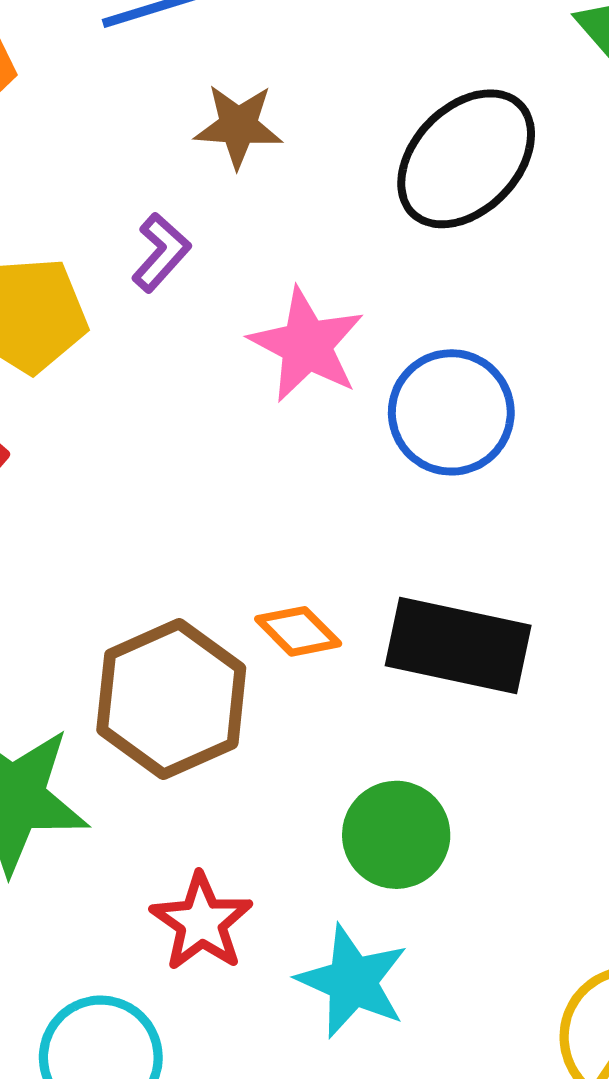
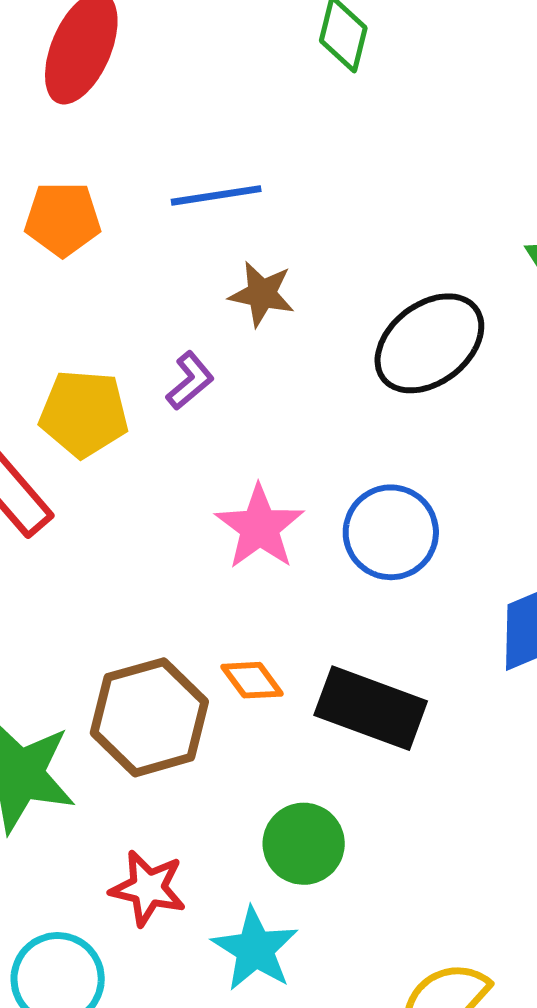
pink star: (307, 345) -> (260, 527), moved
red star: (201, 922) -> (148, 888), turned -30

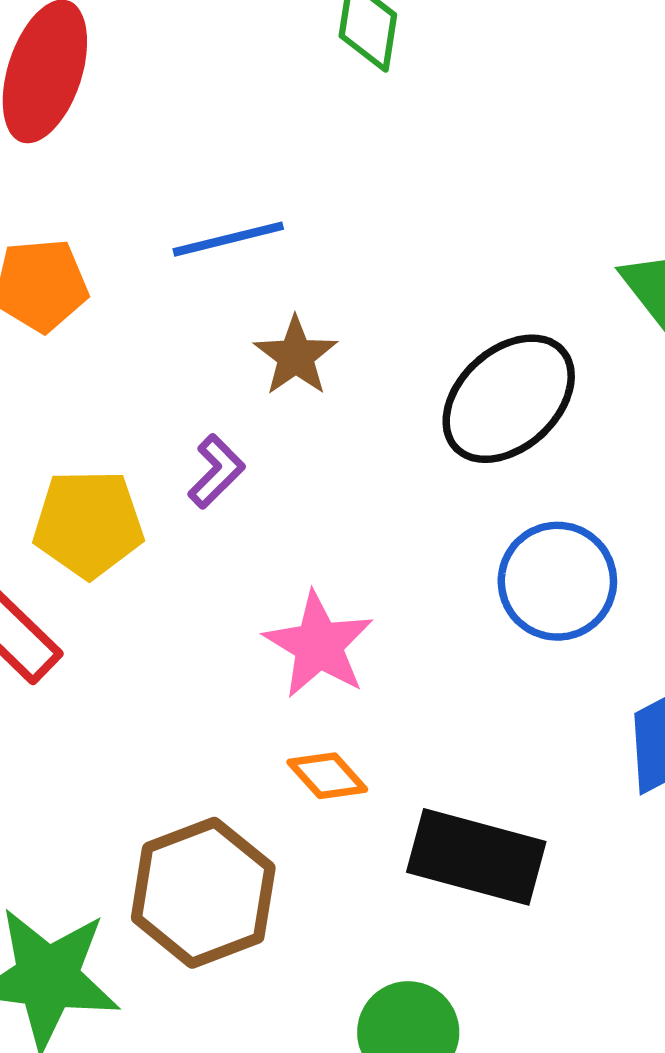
brown star: (262, 294) -> (296, 356), turned 30
blue circle: (391, 532) -> (557, 581), moved
orange diamond: (252, 680) -> (327, 776), moved

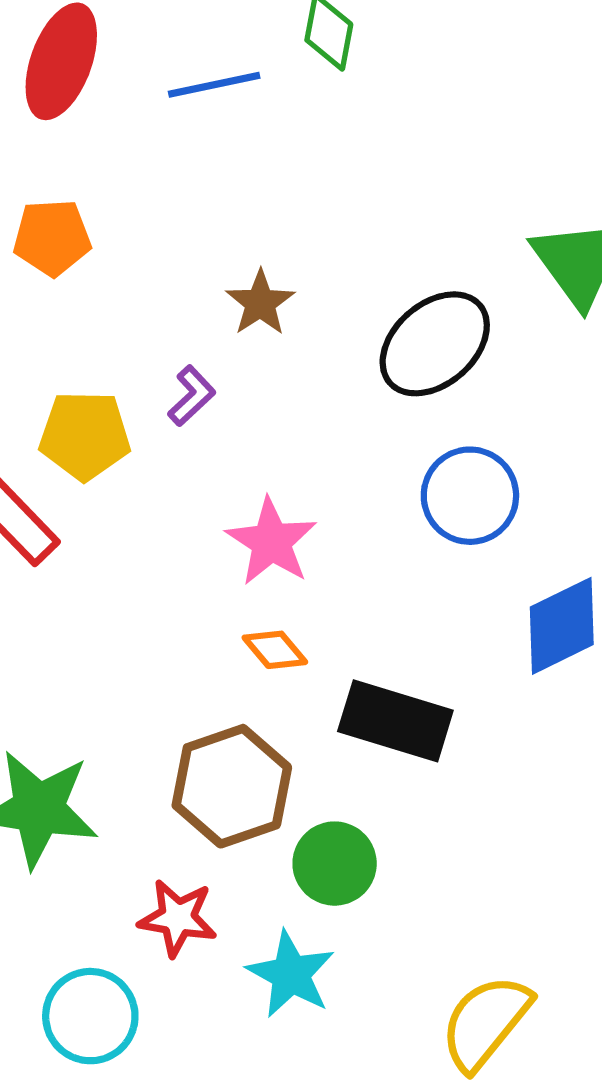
blue line: (228, 239) -> (214, 85), moved
brown hexagon: (203, 893) -> (232, 786), moved

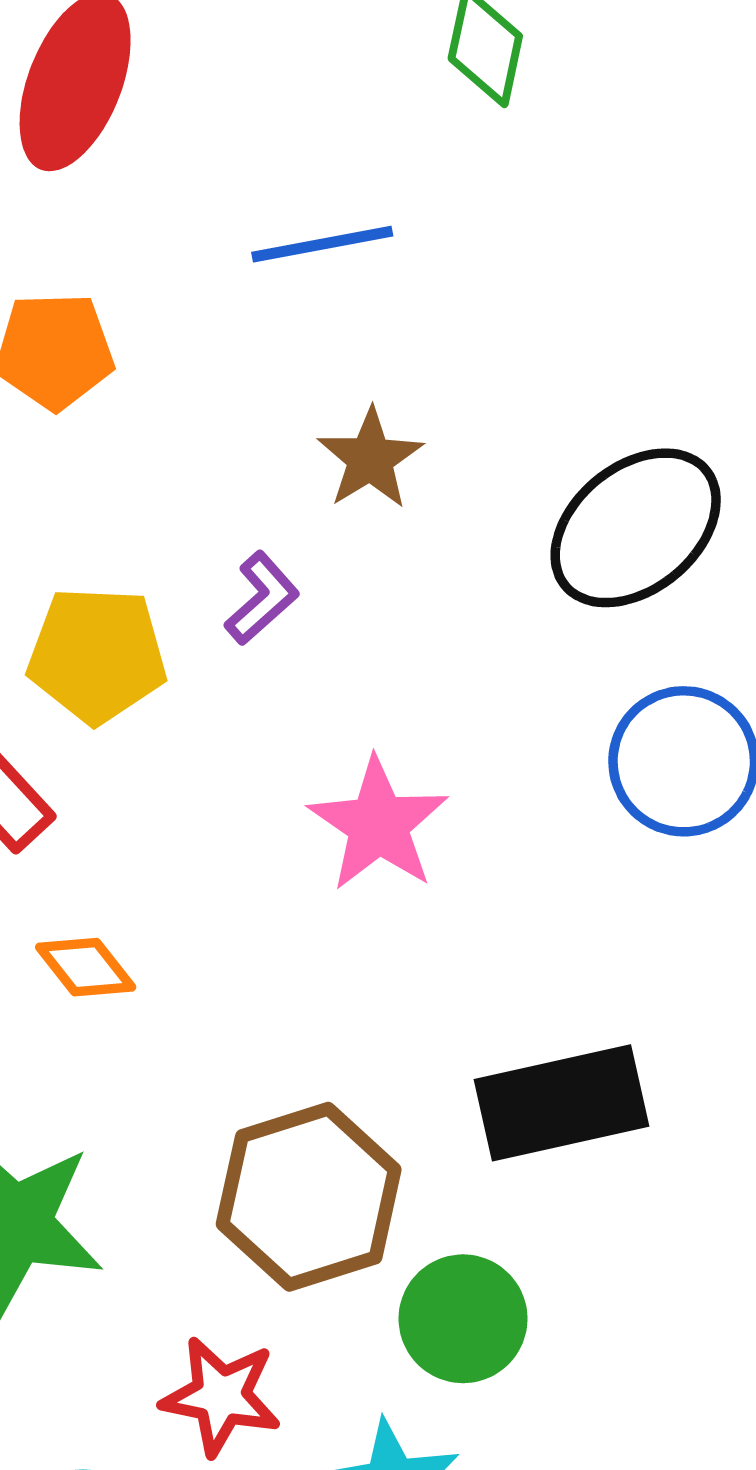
blue line: (214, 85) -> (322, 244), moved
orange diamond: (275, 650) -> (86, 967), moved
black rectangle: (395, 721) -> (561, 1103), turned -31

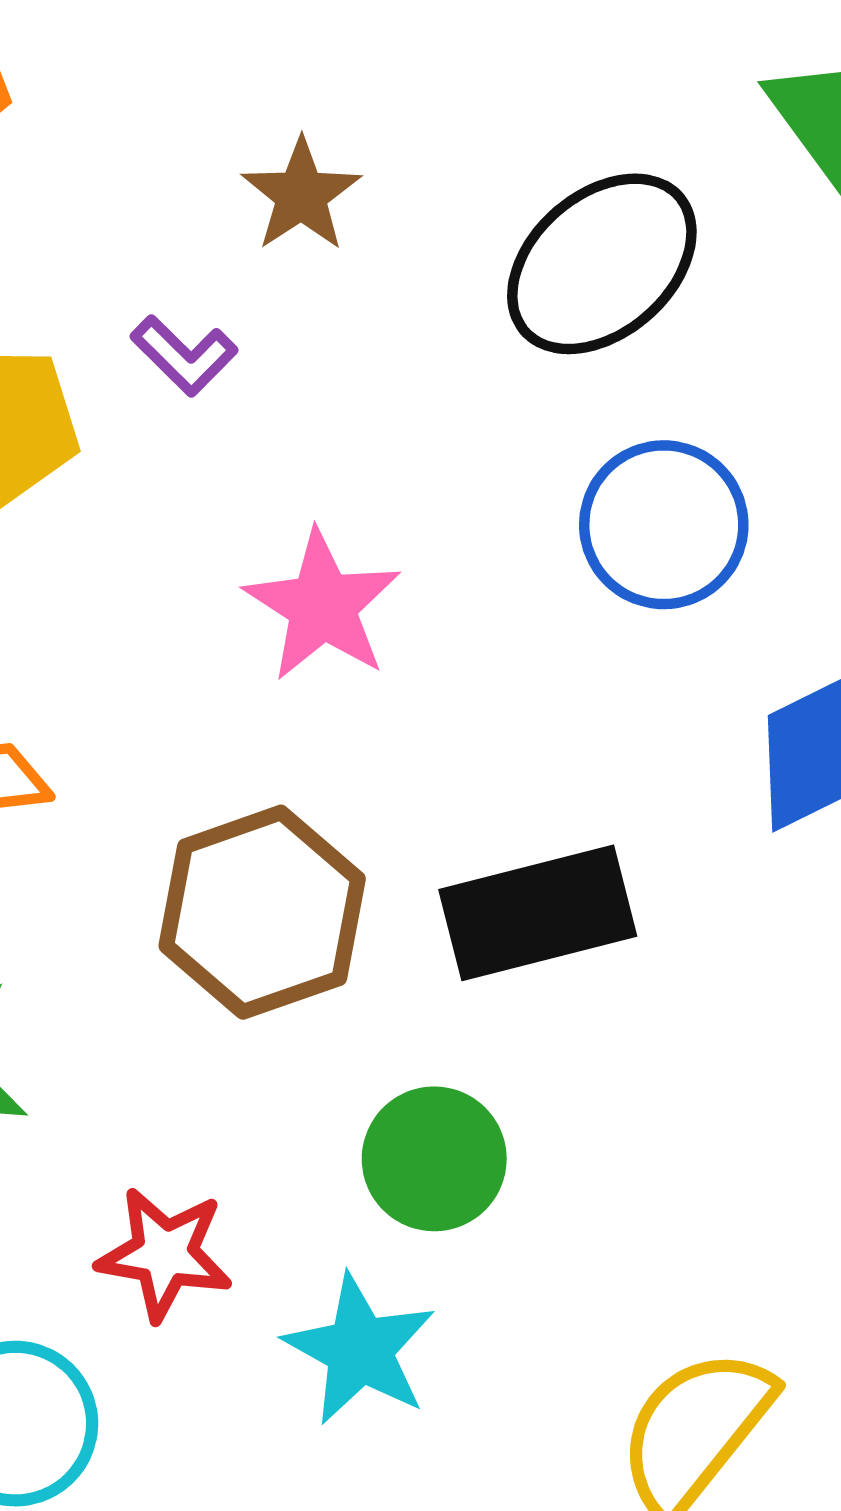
purple L-shape: (262, 598) -> (184, 355), turned 88
brown hexagon: (309, 1197) -> (262, 912), moved

